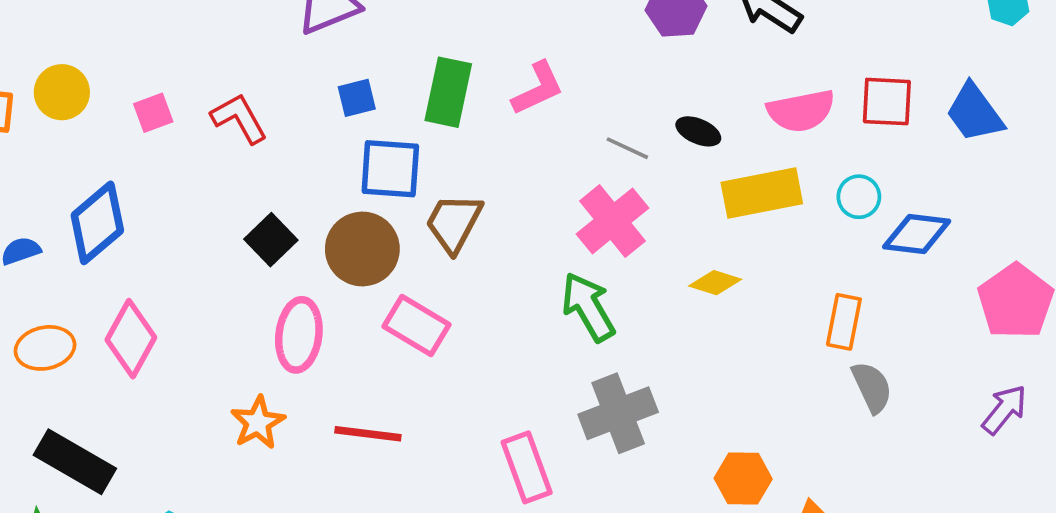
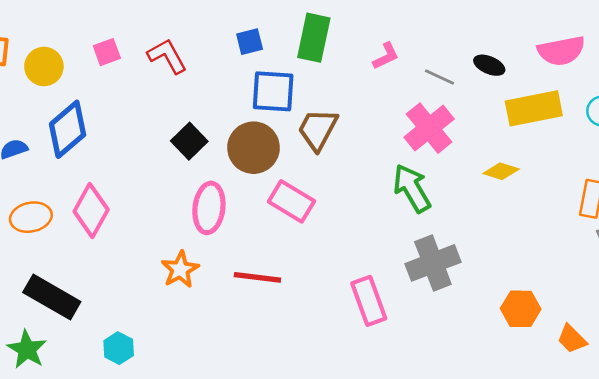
pink L-shape: (538, 88) -> (386, 56), moved, size x0.7
yellow circle: (62, 92) -> (44, 66), moved

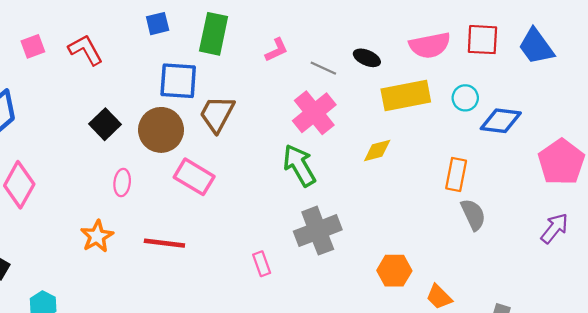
blue square: (250, 42) -> (158, 24), moved
yellow diamond: (501, 171) -> (377, 150), turned -32
pink ellipse: (209, 208) -> (122, 183), size x0.6
pink rectangle: (369, 301) -> (262, 264), size x0.6

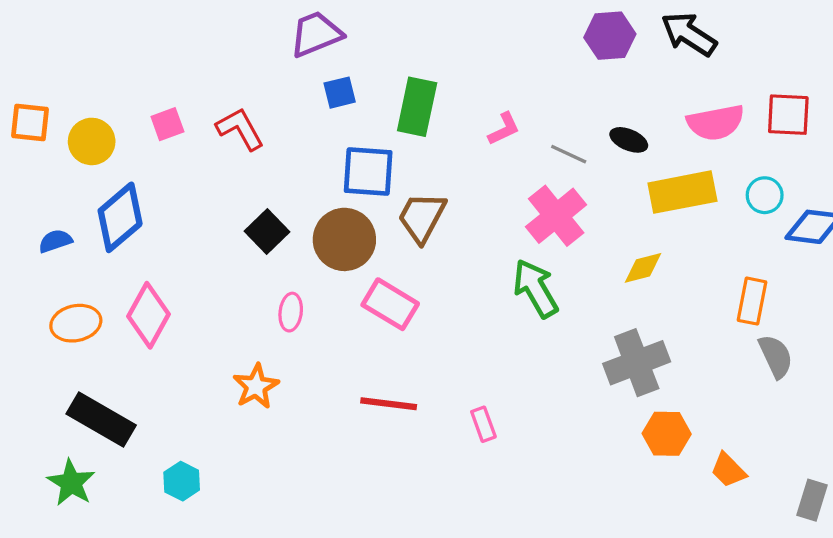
gray cross: (318, 231) -> (637, 363), moved
red line: (164, 243) -> (389, 404), moved

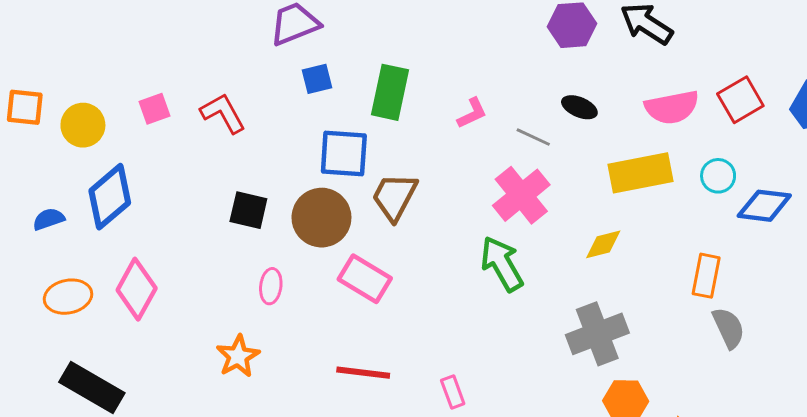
red square: (788, 115) -> (740, 100), turned -33
black ellipse: (629, 140) -> (579, 107), moved
black square: (267, 232) -> (248, 210), turned -33

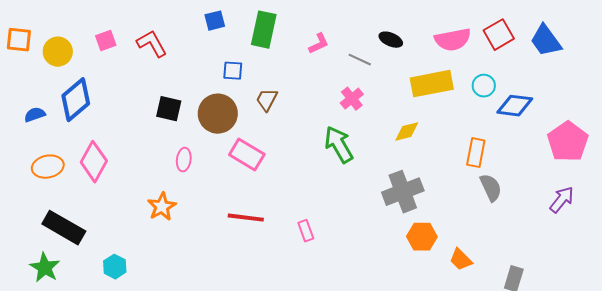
blue square: (344, 153) -> (233, 71), size x0.6
pink cross: (521, 195) -> (352, 99), size x0.6
brown trapezoid: (395, 197) -> (267, 100), size x0.7

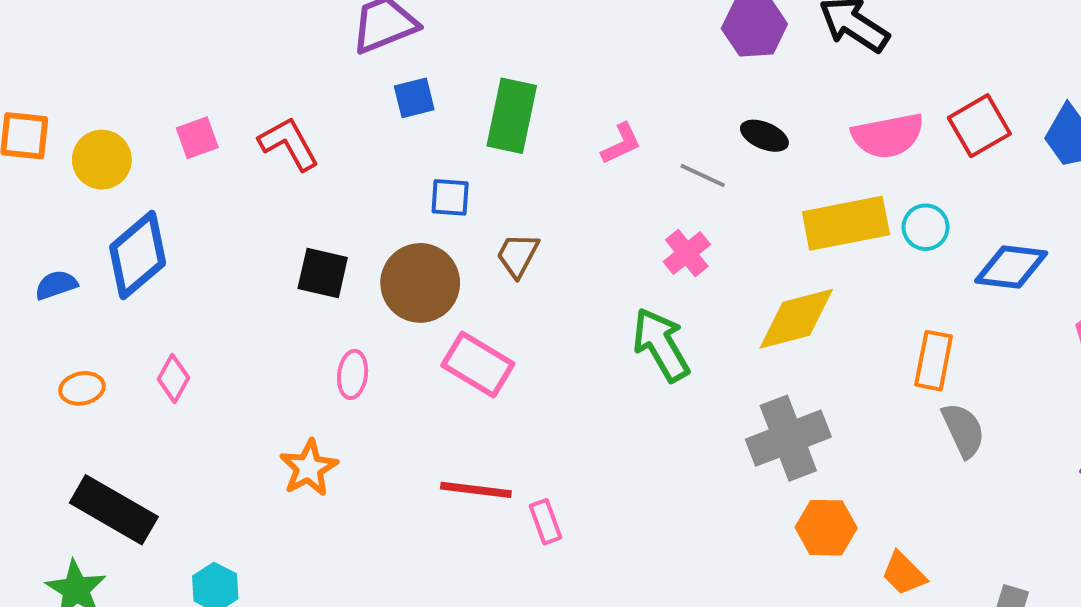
cyan circle: (484, 86) -> (926, 227), moved
yellow diamond: (407, 132) -> (796, 319), size x1.6
pink diamond: (94, 162) -> (173, 378), size x0.6
orange ellipse: (48, 167) -> (82, 388), size x0.7
pink rectangle: (306, 231) -> (546, 522), moved

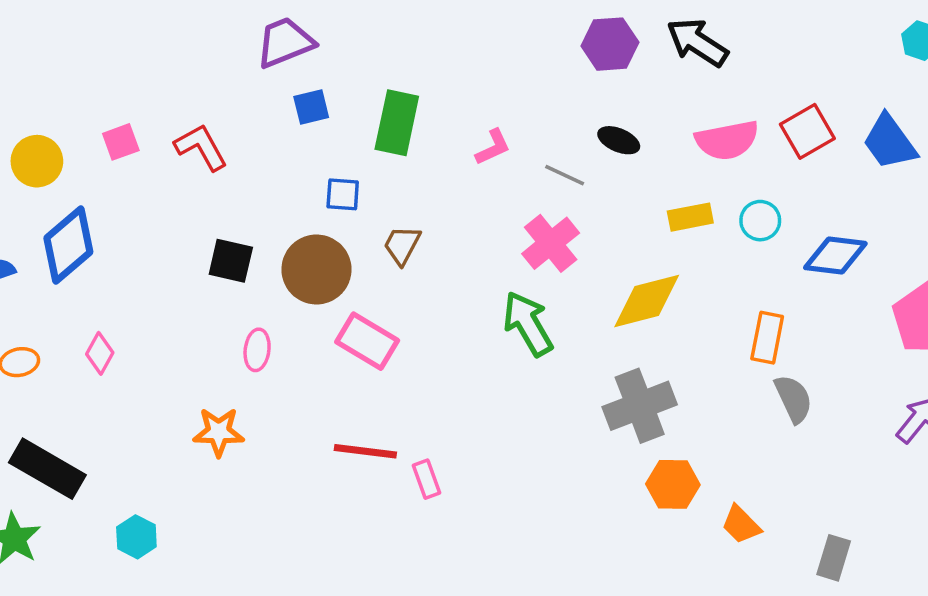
yellow rectangle: (846, 223) -> (690, 217), size x0.6
pink cross: (687, 253) -> (551, 243), size x1.4
orange star: (309, 468) -> (219, 432), turned 30

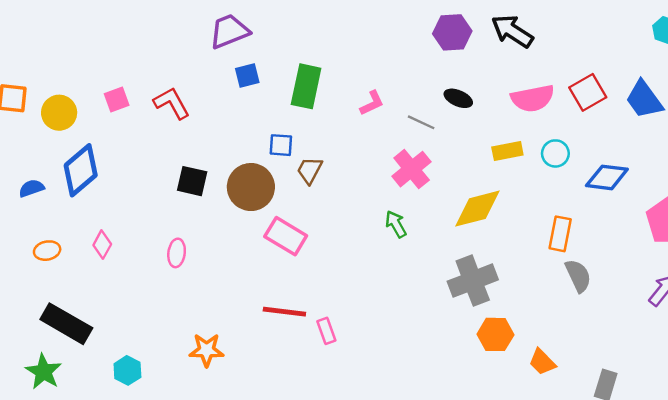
blue square: (343, 194) -> (281, 145), moved
green arrow: (528, 324) -> (396, 224), size x0.6
pink ellipse: (257, 350) -> (177, 253), moved
orange star: (219, 432) -> (207, 350), moved

